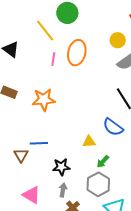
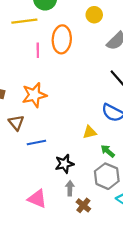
yellow line: (45, 31) -> (24, 21), turned -50
yellow circle: (118, 40) -> (94, 15), moved
brown triangle: (21, 155) -> (16, 123), moved
green arrow: (103, 162) -> (108, 151), turned 96

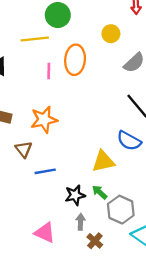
yellow triangle: (90, 132) -> (103, 161), size x1.5
green arrow: (108, 151) -> (100, 192), moved

